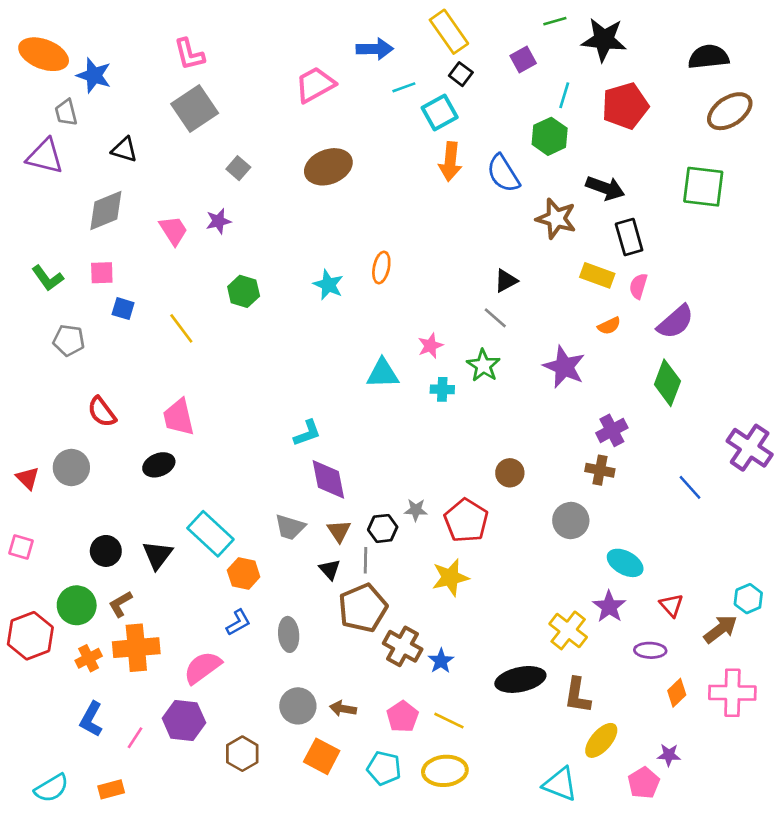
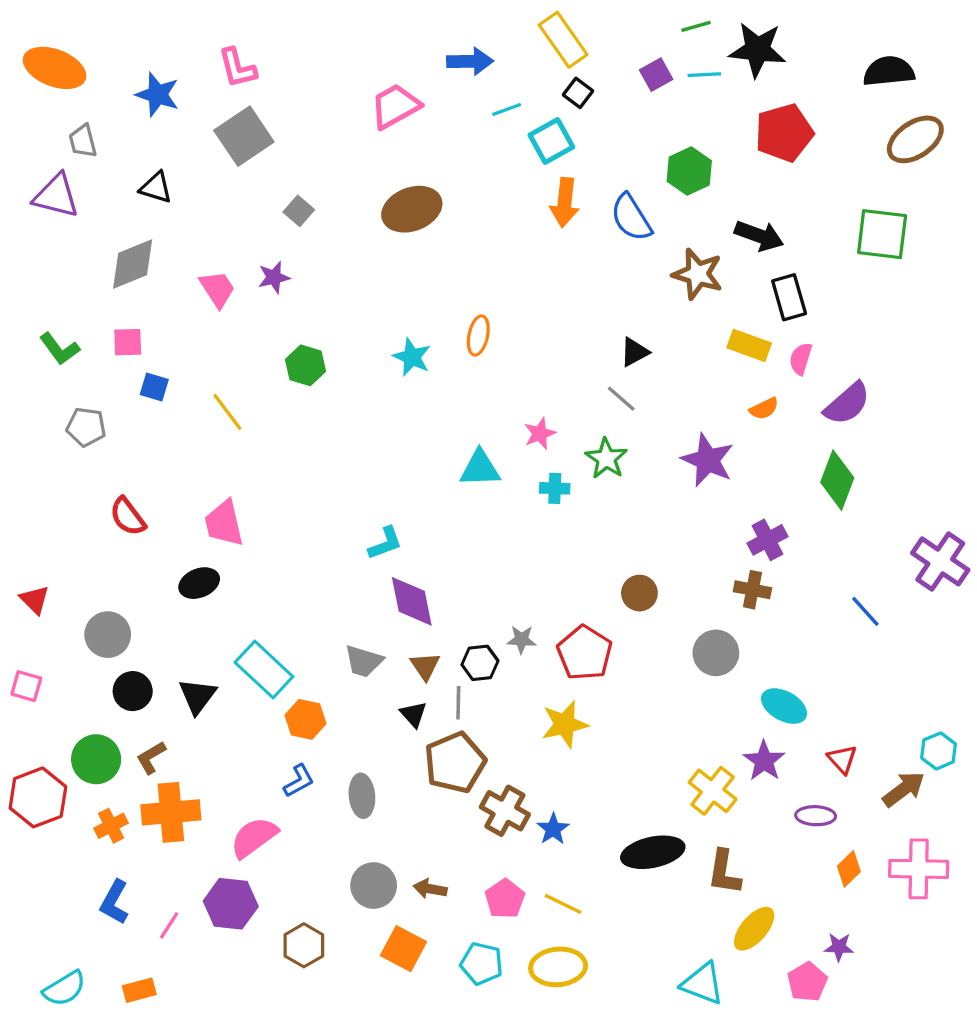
blue star: (94, 75) -> (158, 95), moved
cyan line: (564, 95) -> (704, 75), moved, turned 70
gray circle: (71, 468) -> (108, 635), moved

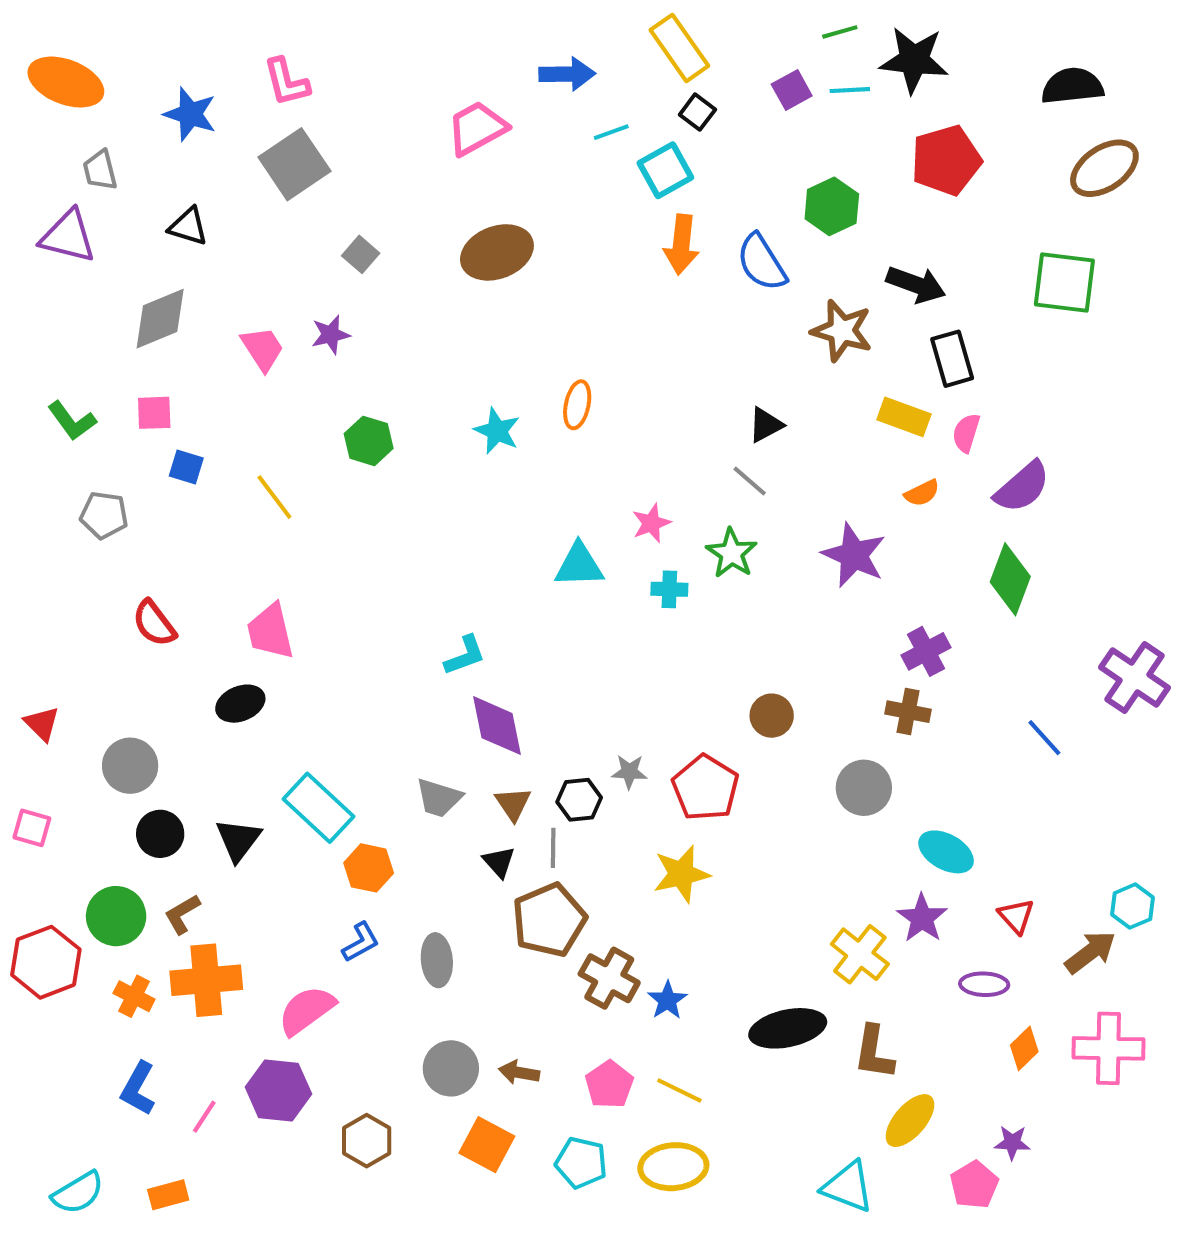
orange cross: (111, 826) -> (134, 996), turned -36

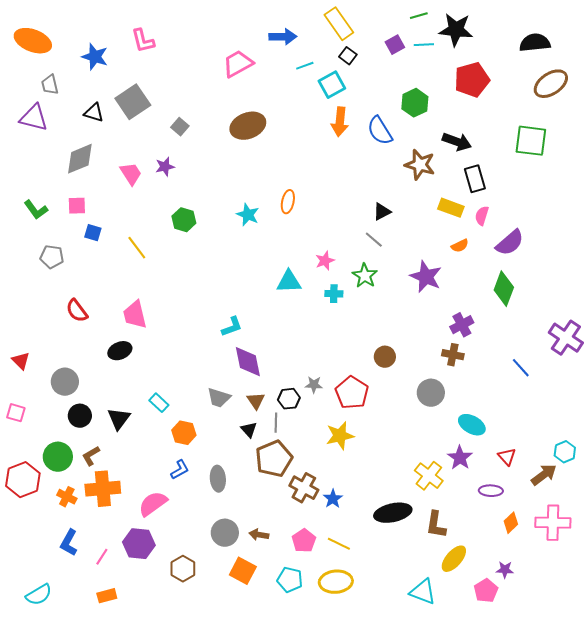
gray square: (294, 164) -> (133, 102), moved
cyan rectangle: (319, 808) -> (159, 403), size x0.6
orange rectangle: (168, 1195) -> (107, 596), moved

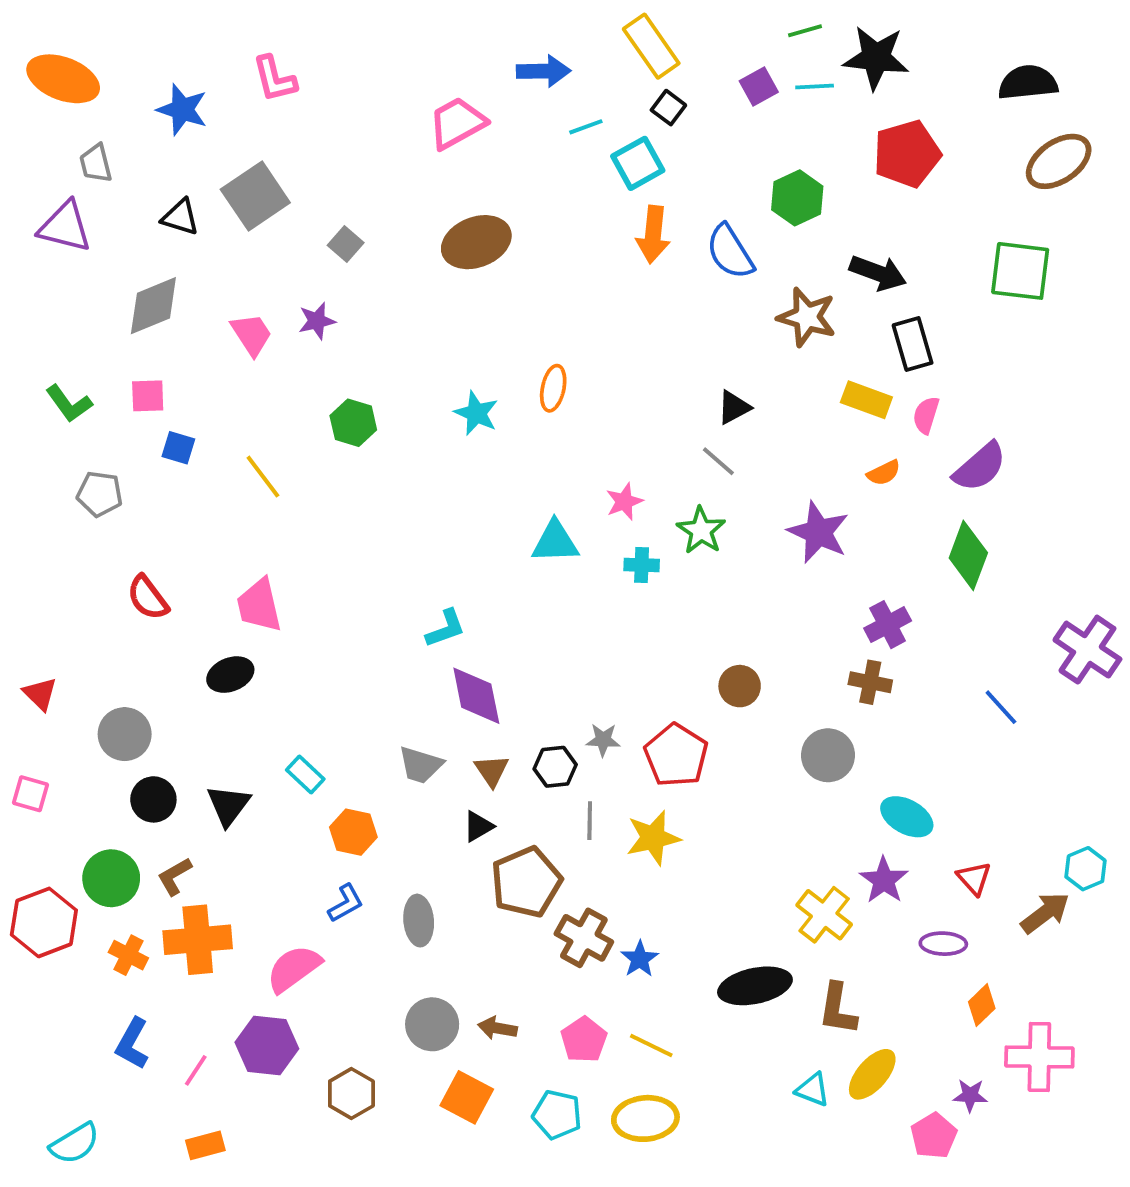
gray line: (276, 423) -> (590, 821), moved
black triangle: (249, 430) -> (478, 826), turned 42
pink cross: (553, 523) -> (1039, 1057), moved
cyan triangle: (423, 592) -> (813, 1090), moved, size x0.7

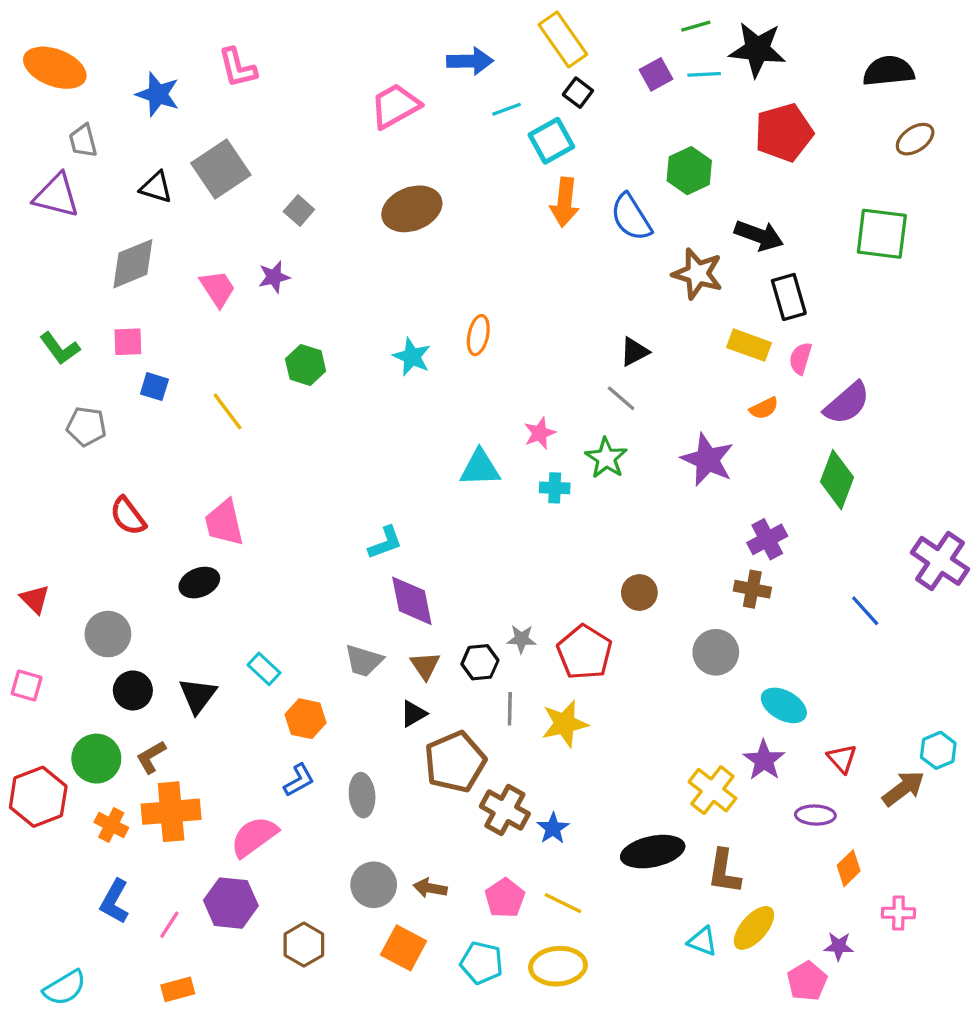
brown ellipse: (1059, 161) -> (915, 139), size x0.7
pink cross: (1039, 1057) -> (898, 913), size x0.6

